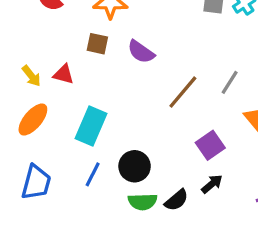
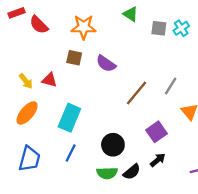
black circle: (135, 166) -> (113, 145), moved

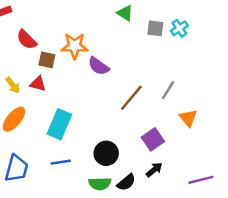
red semicircle: (39, 25) -> (27, 40), moved
orange star: (84, 27) -> (75, 46), moved
brown square: (74, 58) -> (47, 60), moved
blue line: (71, 153) -> (61, 162), turned 54

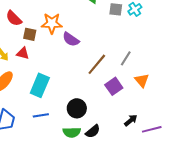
purple square: (153, 139) -> (114, 86), moved
black arrow: (154, 170) -> (131, 120), moved

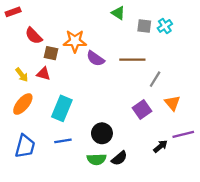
brown line: (97, 64) -> (132, 60), moved, turned 50
purple line: (152, 129) -> (183, 134), moved

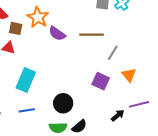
orange star: (75, 41) -> (38, 17), turned 30
purple square: (142, 109) -> (101, 81), turned -30

